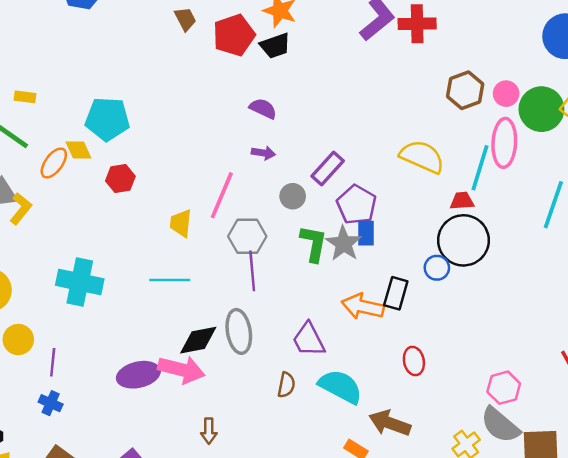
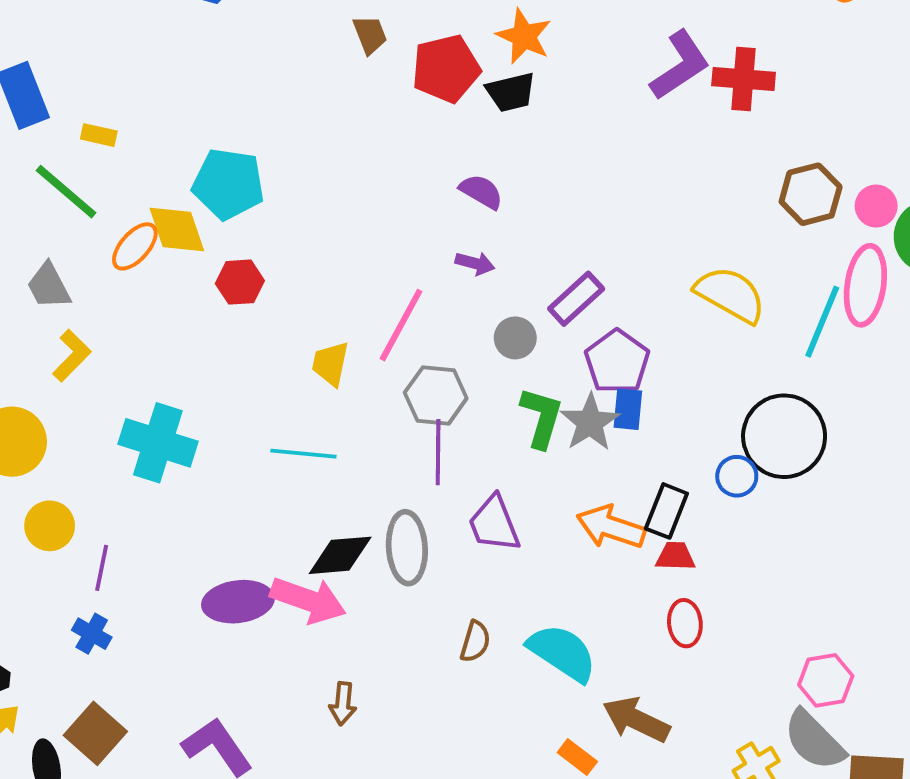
yellow diamond: (79, 150) -> (177, 230), size x1.4
red trapezoid: (462, 201) -> (675, 556), moved
yellow L-shape: (21, 209) -> (72, 356), moved
purple trapezoid: (309, 340) -> (494, 524), moved

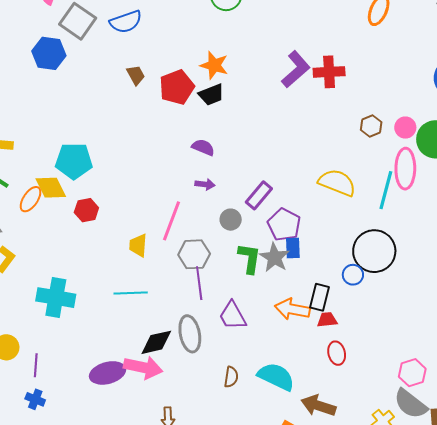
brown hexagon: (811, 194) -> (371, 126), size x0.7

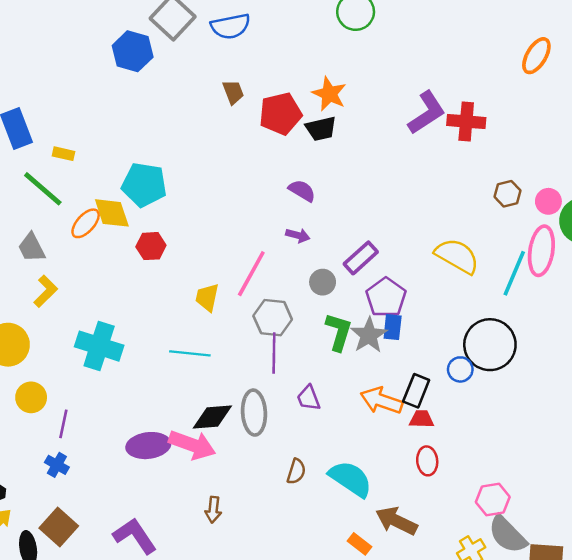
purple trapezoid: (233, 316) -> (309, 398), size x0.7
pink hexagon: (412, 373) -> (493, 499), moved

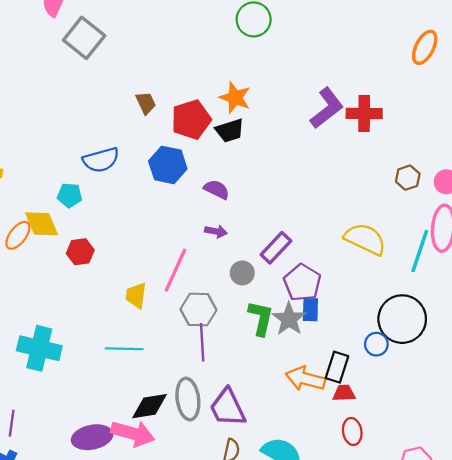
blue semicircle: (230, 26) -> (101, 160), moved
blue hexagon: (133, 51) -> (168, 165), moved
cyan pentagon: (144, 185) -> (70, 195), size x0.6
purple trapezoid: (309, 398) -> (228, 408), moved, size x1.6

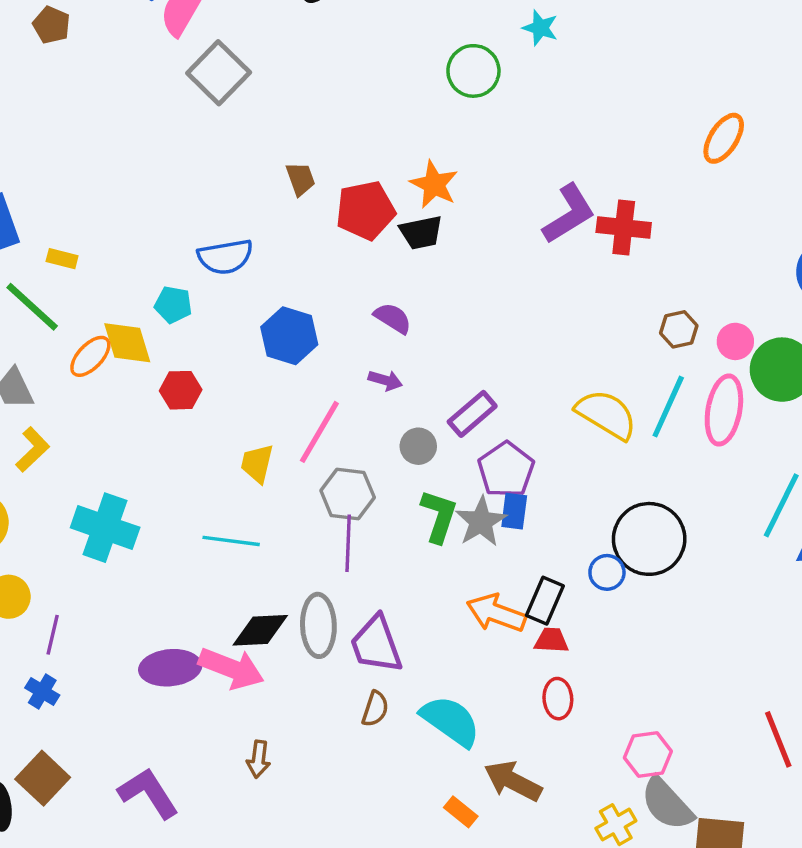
blue hexagon: (168, 165) -> (289, 336), moved
cyan line: (420, 251) -> (668, 407), moved

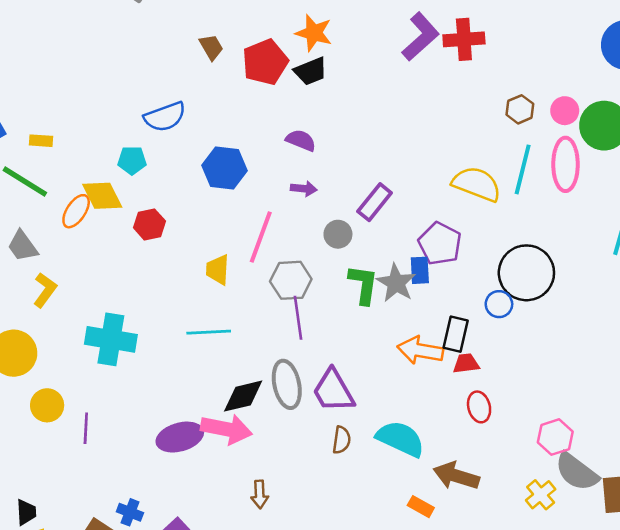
purple pentagon: (506, 470) -> (440, 244), moved
blue cross: (42, 692) -> (130, 512), moved

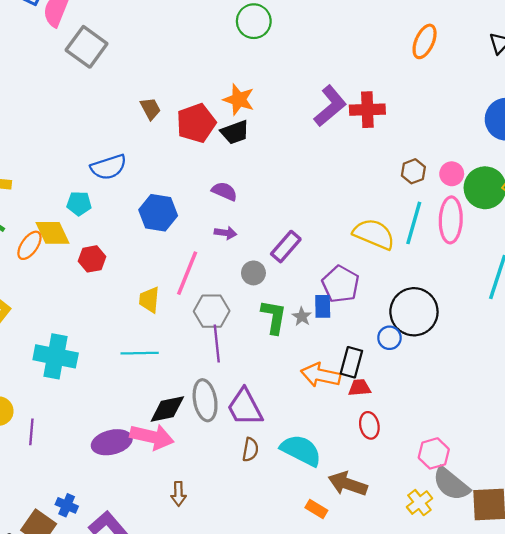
gray star: (396, 283) -> (302, 317), size x0.6

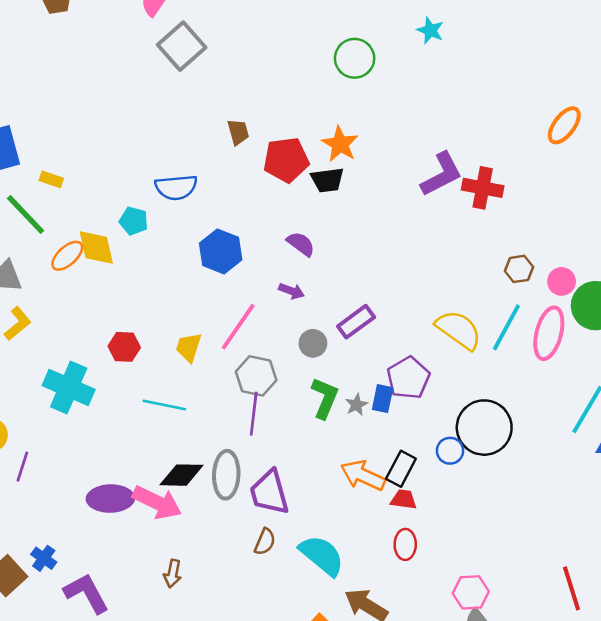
green circle: (254, 21) -> (355, 58), moved
red hexagon: (92, 259) -> (124, 347), moved

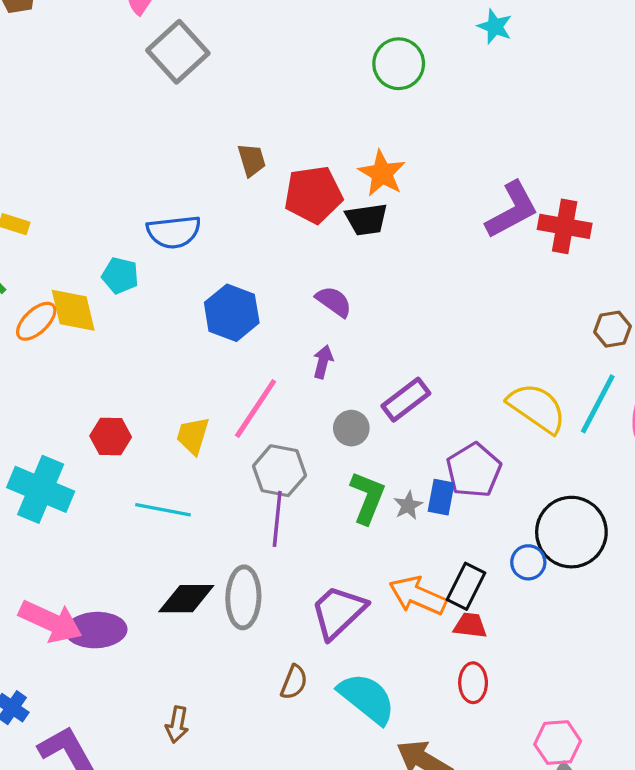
purple arrow: (292, 291) -> (323, 362), turned -95
purple trapezoid: (269, 493) -> (338, 612), moved, turned 63
pink arrow: (157, 502) -> (51, 621), moved

